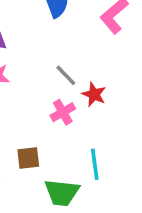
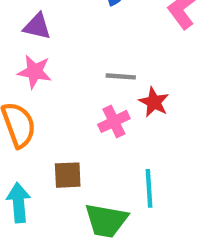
gray line: (66, 75) -> (121, 76), turned -45

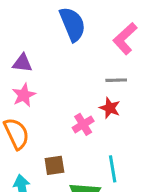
pink star: (35, 72) -> (24, 95), turned -30
gray line: (121, 76) -> (116, 80), moved

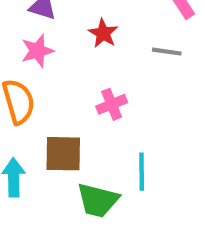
red star: (110, 108) -> (103, 33), moved
brown square: (54, 165) -> (63, 154), size x1.4

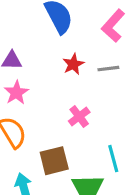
red star: (103, 33) -> (73, 64), moved, turned 30

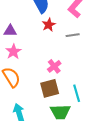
red star: (73, 64) -> (49, 25), moved
brown square: (54, 161) -> (50, 88), moved

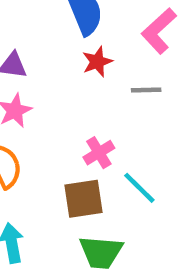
cyan line: (77, 93) -> (139, 188), moved, turned -36

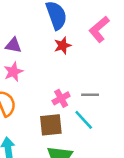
gray line: (146, 90) -> (90, 95), moved

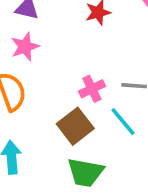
brown square: (51, 125) -> (75, 126), turned -35

